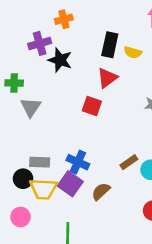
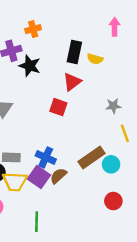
brown rectangle: (129, 162) -> (92, 157), size x1.6
brown semicircle: (101, 191) -> (58, 176), moved

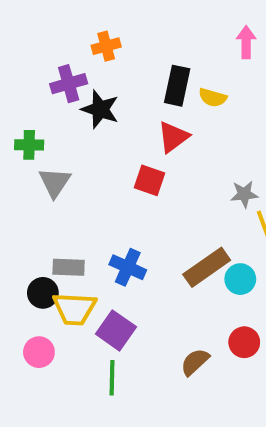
gray star: (113, 106) -> (244, 194), moved
brown semicircle: (58, 176) -> (195, 362), moved
purple square: (39, 177) -> (116, 330), moved

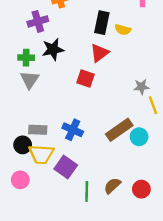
black star: (100, 109) -> (53, 49), moved, turned -30
green cross: (29, 145) -> (26, 58), moved
red circle: (244, 342) -> (141, 189), moved
green line: (112, 378) -> (87, 191), moved

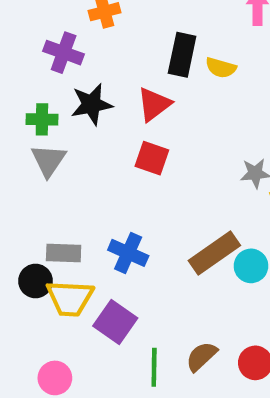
purple cross: (38, 21) -> (64, 53), turned 36
red triangle: (99, 53) -> (154, 104), moved
pink circle: (20, 180) -> (55, 378), moved

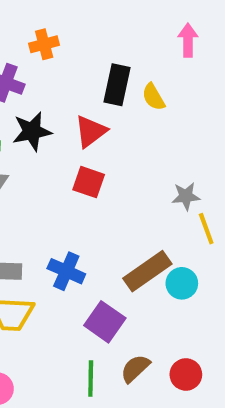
yellow semicircle: (221, 68) -> (153, 97), turned 44
purple square: (115, 322) -> (105, 322), moved

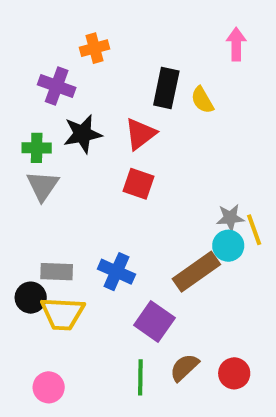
gray star: (186, 196) -> (230, 218), moved
cyan circle: (182, 283) -> (228, 246), moved

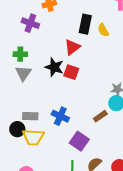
black star: (83, 134) -> (54, 67), moved, turned 30
brown rectangle: (196, 272) -> (100, 116), size x0.6

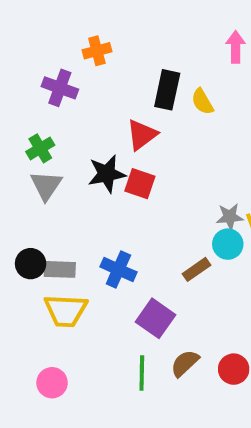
green cross: (20, 54) -> (40, 148), turned -32
black star: (54, 67) -> (107, 174), turned -30
black circle: (17, 129) -> (31, 264), moved

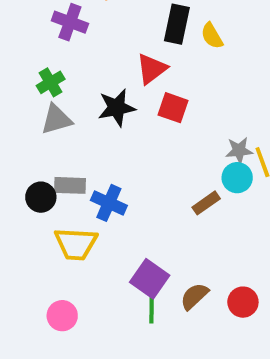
red square: (140, 184) -> (173, 108), moved
gray triangle: (46, 186) -> (56, 119), turned 40
gray rectangle: (60, 269) -> (70, 185), moved
blue cross: (118, 269) -> (109, 203), moved
purple square: (156, 318) -> (150, 279), moved

